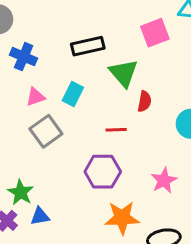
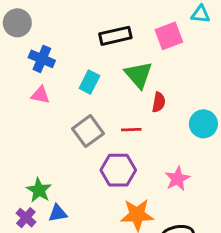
black rectangle: (88, 46) -> (115, 36), moved
cyan rectangle: (73, 94) -> (89, 82), moved
pink triangle: (36, 97) -> (40, 95), moved, turned 30
gray square: (46, 131) -> (88, 131), moved

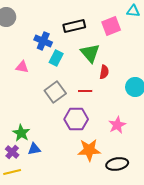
blue cross: (42, 59) -> (43, 41), moved

